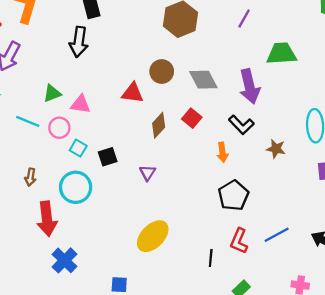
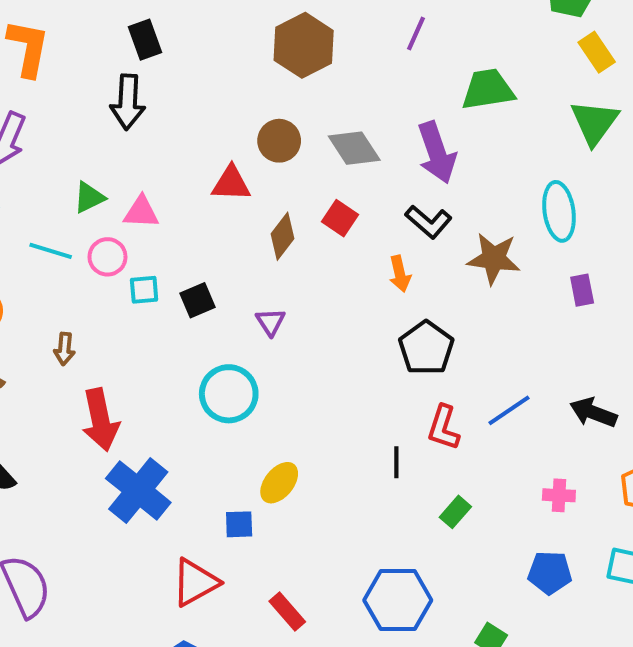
cyan square: (78, 148) -> (144, 290), turned -30
brown star: (276, 149) -> (494, 259), size x1.5
cyan circle: (76, 187) -> (229, 394), moved
yellow ellipse: (153, 236) -> (279, 483), moved, size x0.7
blue cross: (64, 260) -> (138, 490), size x1.4

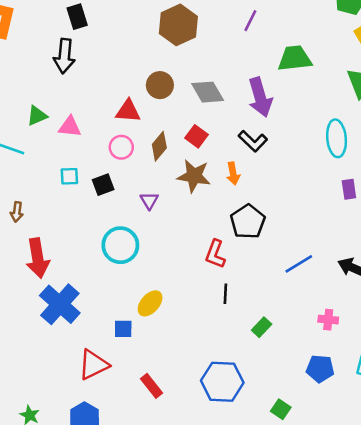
pink circle: (107, 257) -> (121, 147), moved
brown star: (494, 259) -> (194, 176), moved
red L-shape: (443, 428) -> (215, 254), moved

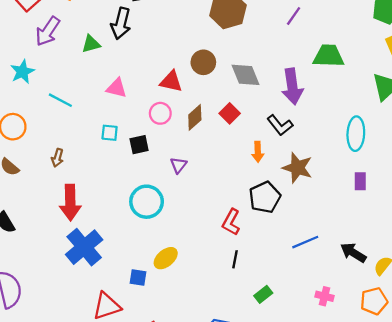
green triangle: (37, 116) -> (91, 44), moved
brown star: (194, 176) -> (297, 168), moved

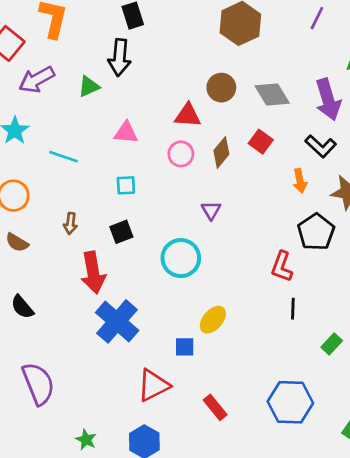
purple arrow: (48, 31) -> (37, 80), turned 36
black square: (139, 145) -> (121, 232), moved

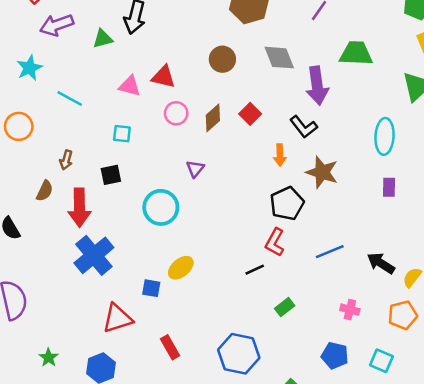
gray diamond: (272, 95) -> (279, 58), moved
red triangle: (188, 115) -> (163, 77), moved
brown semicircle: (17, 243) -> (45, 191), moved, turned -105
red L-shape: (282, 267) -> (275, 242), moved
black line: (293, 309) -> (255, 270), turned 54

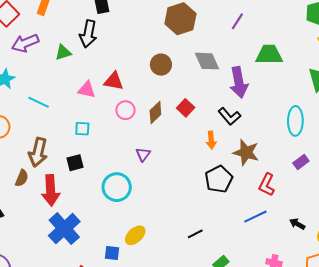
brown arrow: (66, 160) -> (38, 152), size x1.8
purple rectangle: (389, 187) -> (301, 162), turned 56
red L-shape: (275, 242) -> (267, 185), moved
black arrow: (381, 263) -> (297, 224), size x0.7

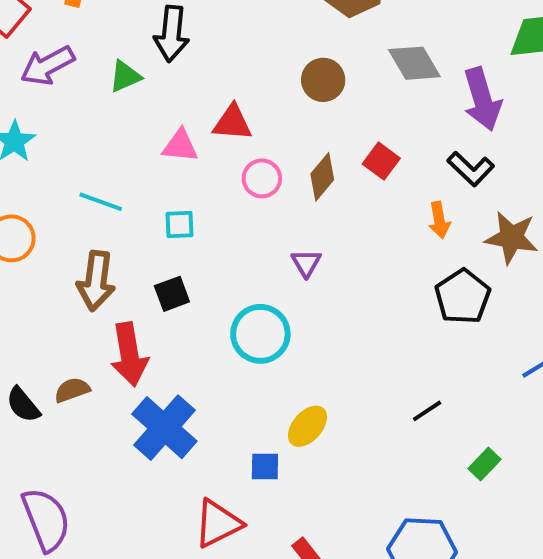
cyan line: (39, 102) -> (101, 202), moved
brown semicircle: (22, 178) -> (72, 390), moved, turned -126

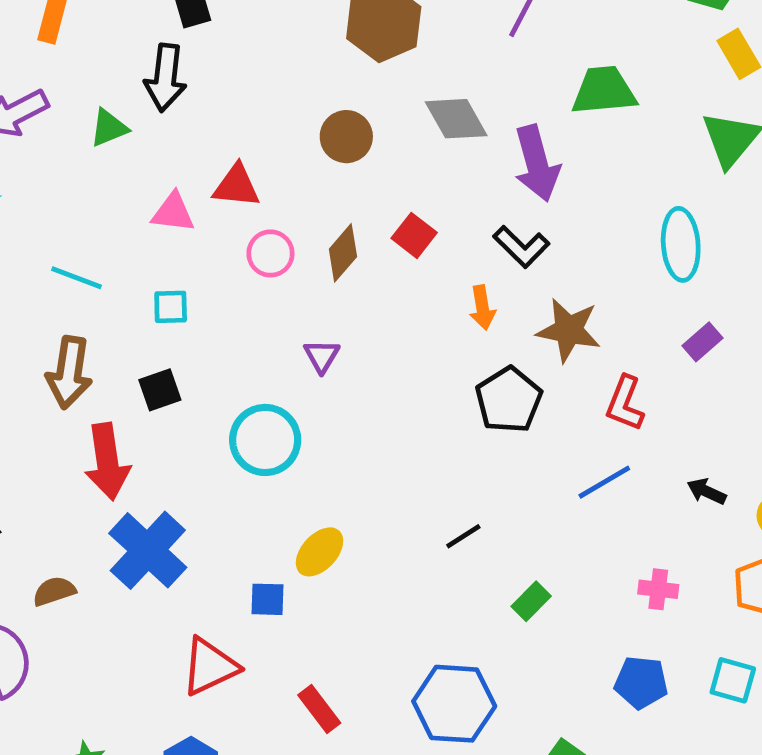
brown semicircle: (72, 390) -> (54, 591), moved

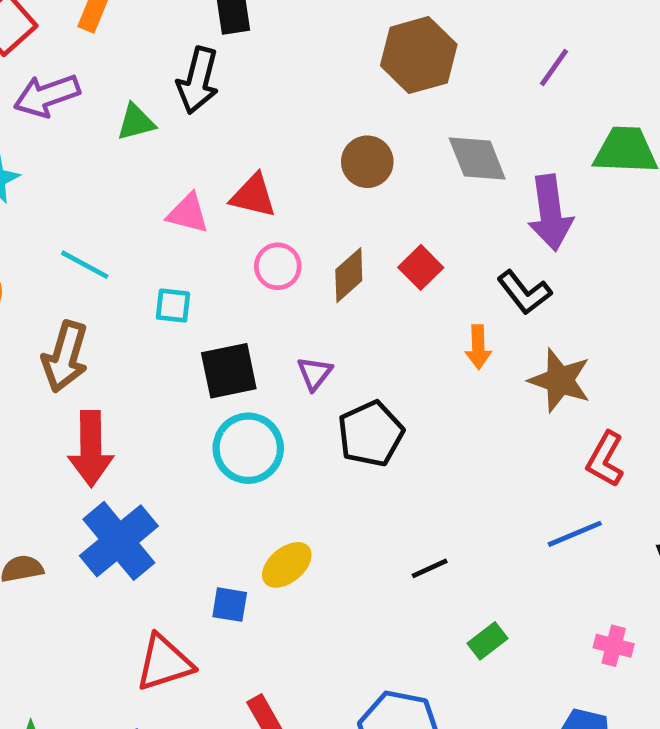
black square: (160, 390) -> (229, 371), moved, size x1.4
black pentagon: (509, 400) -> (371, 434), moved

